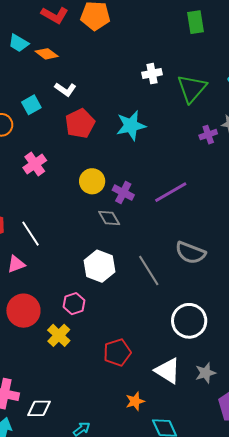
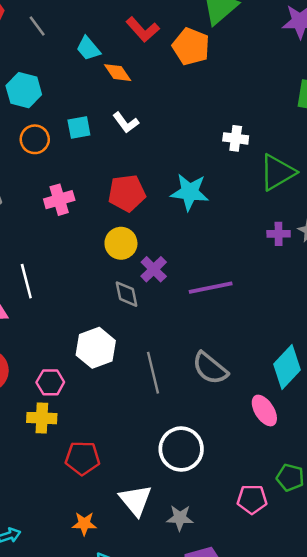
red pentagon: (80, 123) -> (127, 193), moved
yellow cross: (59, 335) -> (42, 418), moved, turned 30

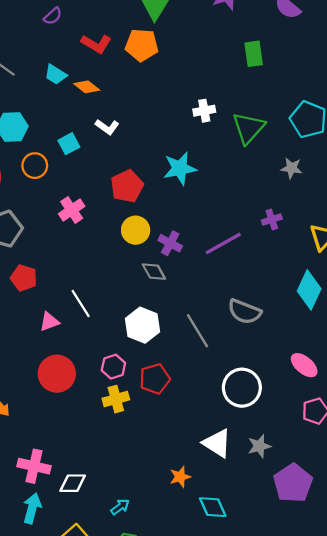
purple cross: (279, 234) -> (272, 220), moved
white line: (26, 281) -> (81, 304), moved
pink ellipse: (264, 411) -> (304, 365), moved
red pentagon: (82, 458) -> (155, 379), moved

